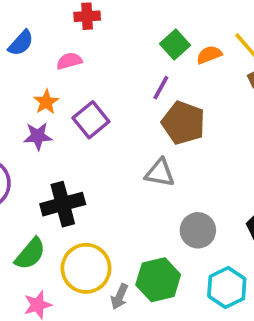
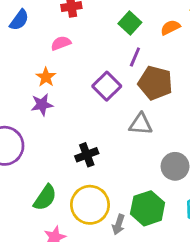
blue semicircle: (21, 43) -> (19, 20), moved
green square: (175, 45) -> (130, 23), moved
purple square: (91, 120) -> (107, 86), moved
black cross: (63, 204) -> (87, 155), moved, size x0.7

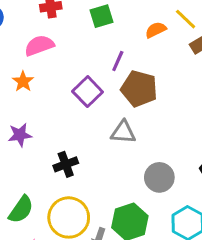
green square: (130, 23) -> (102, 16), moved, turned 30
pink semicircle: (61, 43) -> (39, 45), size x1.4
purple star: (42, 105) -> (20, 135), moved

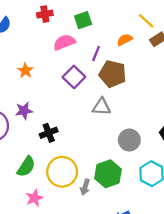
orange semicircle: (156, 30) -> (125, 40), moved
pink semicircle: (39, 45) -> (64, 42), moved
black cross: (66, 164) -> (49, 133), moved

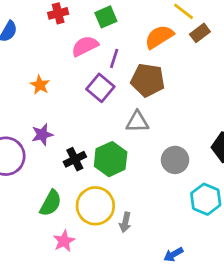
orange semicircle: (125, 40) -> (159, 37), size x1.5
purple line: (96, 53) -> (114, 58), moved
green hexagon: (108, 174) -> (111, 159), moved

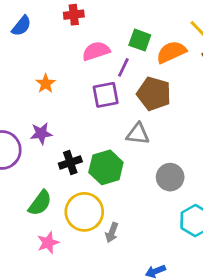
green square: (106, 17) -> (140, 40), moved, turned 35
purple square: (100, 88) -> (106, 95), turned 32

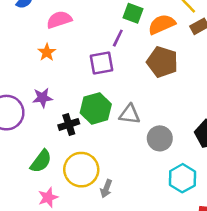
pink semicircle: (96, 51) -> (59, 20), moved
brown pentagon: (154, 94) -> (162, 62), moved
gray triangle: (138, 134) -> (130, 114), moved
green hexagon: (106, 167) -> (96, 108), moved

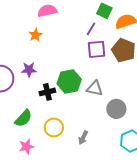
purple square: (101, 63) -> (97, 49), moved
yellow circle: (81, 170) -> (54, 127), size x0.7
gray arrow: (106, 189) -> (83, 138), moved

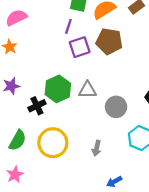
yellow circle: (54, 127) -> (53, 143), size x1.4
gray arrow: (83, 138) -> (97, 148), moved
pink star: (26, 147) -> (15, 175), moved

